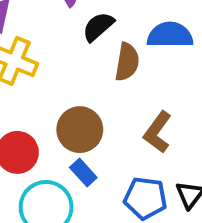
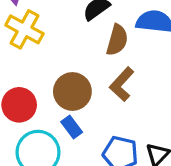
brown L-shape: (158, 132) -> (122, 84), moved

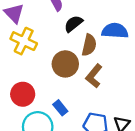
brown circle: (72, 91) -> (65, 64), moved

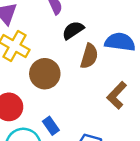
brown circle: (65, 64) -> (45, 74), moved
brown L-shape: (94, 76) -> (117, 95), moved

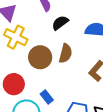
brown semicircle: (89, 56) -> (66, 53), moved

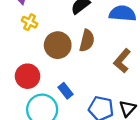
yellow cross: (16, 37) -> (30, 22), size x0.6

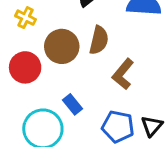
brown L-shape: (122, 61) -> (123, 74), moved
red circle: (28, 76) -> (25, 67), moved

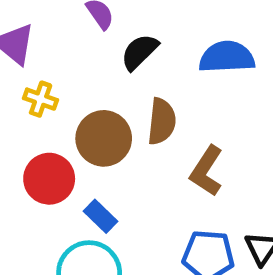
blue rectangle: (72, 104) -> (100, 216), moved

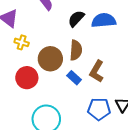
black semicircle: (139, 52) -> (76, 19), moved
blue rectangle: (100, 216) -> (74, 78), moved

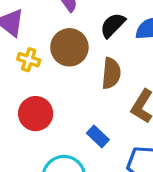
brown circle: (50, 59) -> (69, 47), moved
blue rectangle: (74, 78) -> (98, 136), moved

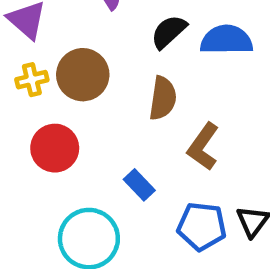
brown circle: (69, 47) -> (83, 75), moved
yellow cross: (29, 60) -> (32, 80), moved, turned -35

